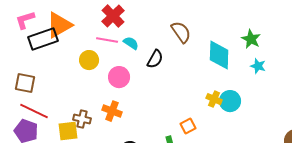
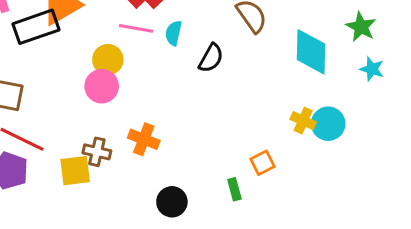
cyan semicircle: (131, 43) -> (173, 33), turned -112
pink circle: (119, 77) -> (102, 86), moved

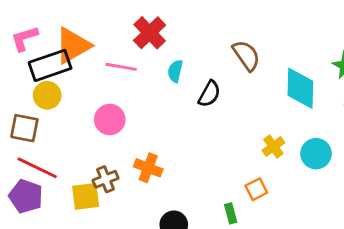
pink line: (136, 28) -> (121, 67), moved
yellow circle: (108, 60) -> (47, 95), moved
yellow cross: (303, 121) -> (273, 147), moved, turned 30
brown cross: (97, 152) -> (105, 179), turned -35

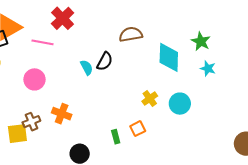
brown semicircle: (246, 55) -> (131, 34), turned -65
cyan semicircle: (175, 71) -> (87, 67), moved, turned 140
green rectangle: (231, 213) -> (116, 137), moved

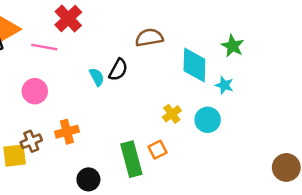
cyan star: (208, 68) -> (224, 85), moved
orange cross: (62, 114) -> (67, 132), turned -36
green rectangle: (116, 137) -> (131, 159), size x2.0

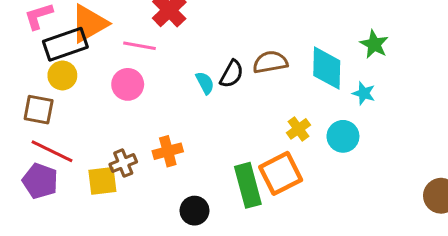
brown semicircle: (149, 38) -> (270, 62), moved
pink circle: (35, 91) -> (128, 84), moved
orange square: (158, 150) -> (281, 173), size x1.8

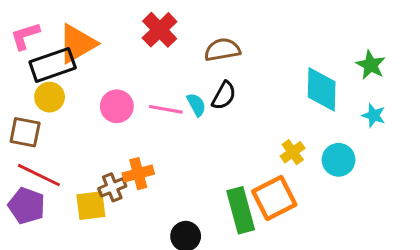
pink line: (140, 46) -> (166, 109), moved
brown semicircle: (270, 62) -> (222, 50), moved
cyan star: (364, 93) -> (374, 115), moved
orange cross: (168, 151) -> (138, 174), moved

